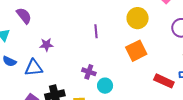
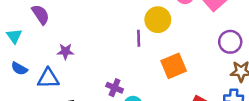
yellow circle: (138, 18) -> (158, 20), moved
purple line: (96, 31) -> (139, 38), moved

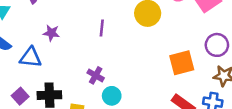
purple line: (139, 38) -> (102, 28), moved
orange square: (174, 66) -> (182, 63), moved

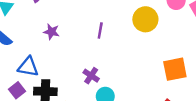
blue triangle: (31, 58) -> (28, 67), moved

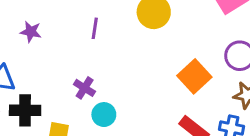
orange square: (175, 69) -> (194, 76), turned -30

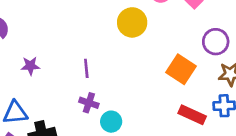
purple line: (95, 28) -> (86, 68), moved

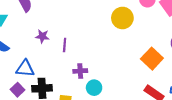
purple line: (86, 68) -> (65, 45), moved
purple cross: (89, 103) -> (80, 71), turned -32

